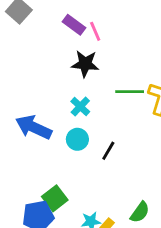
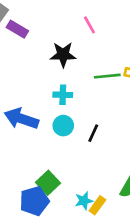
purple rectangle: (74, 25) -> (17, 29), moved
pink line: (95, 31) -> (89, 25), moved
cyan cross: (80, 107) -> (63, 95), turned -36

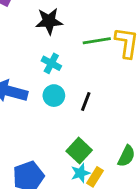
cyan cross: (63, 95) -> (51, 63), turned 30
green square: (48, 183) -> (79, 151), moved

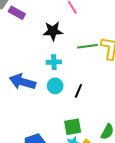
cyan cross: (51, 63) -> (54, 62), turned -32
green square: (79, 151) -> (73, 127), turned 36

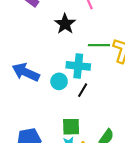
black star: (53, 31) -> (65, 24), turned 30
cyan cross: (54, 62) -> (78, 66), moved, size x1.5

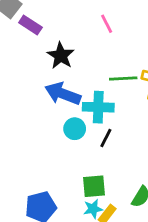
black star: (65, 24) -> (61, 56), moved
blue arrow: (26, 72) -> (63, 94), moved

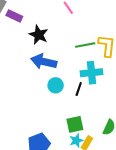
cyan cross: (98, 107) -> (92, 73), moved

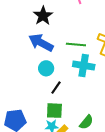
green line: (85, 45) -> (76, 45), moved
black line: (79, 89) -> (56, 88), moved

